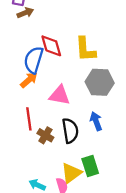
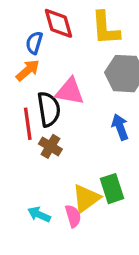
blue semicircle: (34, 60) -> (34, 43), size x0.6
black semicircle: (70, 131) -> (49, 109), moved

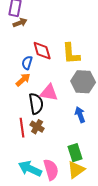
red line: (28, 124) -> (22, 128), moved
yellow triangle: (86, 198) -> (76, 170), moved
cyan arrow: (39, 214) -> (30, 169), size x1.6
pink semicircle: (73, 216) -> (51, 170), size x1.5

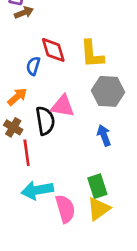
orange arrow: (23, 80) -> (17, 97), moved
brown cross: (37, 127) -> (13, 127), moved
cyan arrow: (30, 169) -> (37, 190), moved, turned -35

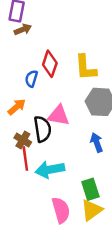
red diamond: (53, 50) -> (50, 64), turned 35
brown cross: (13, 127) -> (23, 140), moved
cyan arrow: (37, 190) -> (50, 170), moved

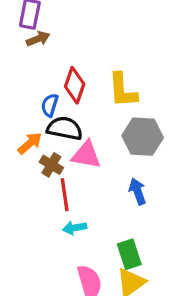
black semicircle: (42, 129) -> (65, 128), moved, turned -70
brown cross: (23, 140) -> (51, 165), moved
red line: (25, 158) -> (65, 195), moved
cyan arrow: (50, 170) -> (75, 228), size x0.6

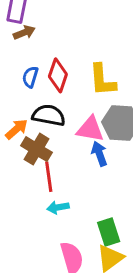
blue semicircle: (50, 105) -> (30, 77), moved
pink triangle: (86, 155) -> (90, 129), moved
brown cross: (51, 165) -> (36, 149), size x1.4
blue arrow: (138, 191) -> (99, 154), moved

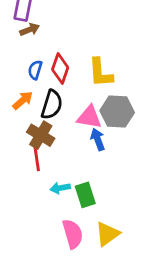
black semicircle: (49, 115) -> (52, 105), turned 96
orange arrow: (17, 129) -> (23, 100), moved
red line: (49, 177) -> (37, 157), moved
green rectangle: (109, 232) -> (85, 195), moved

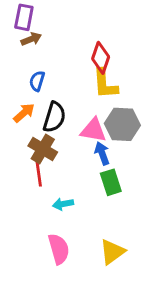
red diamond: (60, 68) -> (101, 58), moved
green rectangle: (85, 195) -> (111, 182), moved
pink semicircle: (73, 234) -> (59, 249), moved

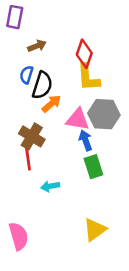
brown arrow: (31, 39) -> (37, 46), moved
orange arrow: (24, 113) -> (51, 104), moved
black semicircle: (54, 117) -> (42, 85), moved
pink semicircle: (59, 249) -> (19, 236), moved

